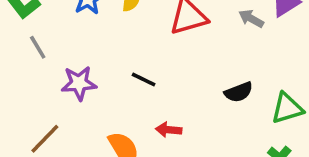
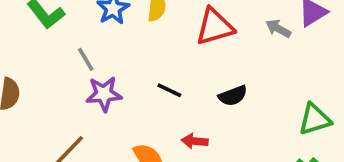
gray line: (38, 47) -> (86, 59), moved
black semicircle: (239, 92) -> (233, 96), moved

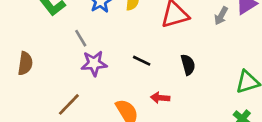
gray arrow: (278, 29) -> (221, 16), turned -90
black semicircle: (233, 96) -> (188, 65), turned -84

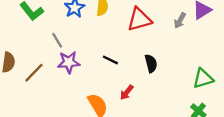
red arrow: (160, 98) -> (127, 92), turned -56
brown line: (69, 104) -> (34, 73), moved

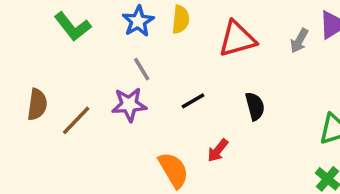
gray line: (57, 40) -> (142, 69), moved
black line: (110, 60) -> (193, 101), turned -56

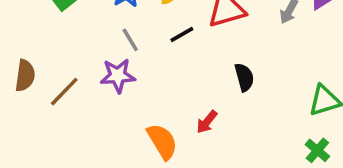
black line: (193, 101) -> (182, 35), moved

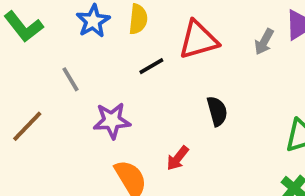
gray line: (130, 40) -> (71, 79), moved
purple star: (118, 76) -> (112, 121), moved

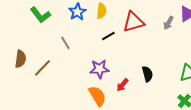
black semicircle: (217, 111) -> (147, 74), moved
purple star: (112, 121) -> (99, 69), moved

